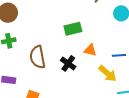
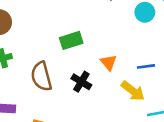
green rectangle: (73, 29) -> (71, 40), moved
orange triangle: (90, 50) -> (109, 62), turned 40

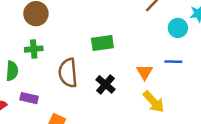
orange triangle: (109, 62) -> (145, 72), moved
blue line: (146, 66) -> (173, 62), moved

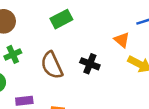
green rectangle: (102, 43) -> (61, 19), moved

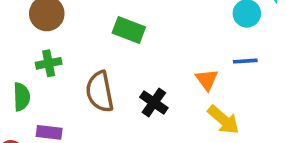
green rectangle: (61, 19) -> (129, 30), turned 35

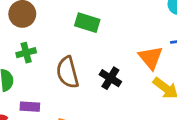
orange triangle: (207, 80) -> (151, 58), size x1.4

